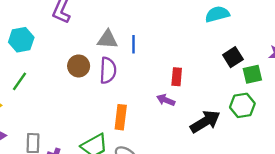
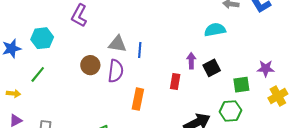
black square: (233, 57) -> (212, 68), moved
purple arrow: (166, 100) -> (191, 61), moved, turned 63
orange rectangle: (121, 117) -> (138, 99), moved

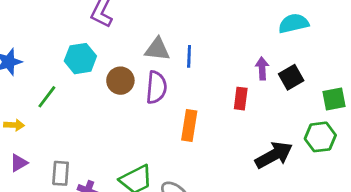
cyan hexagon: (42, 38) -> (80, 59), moved

